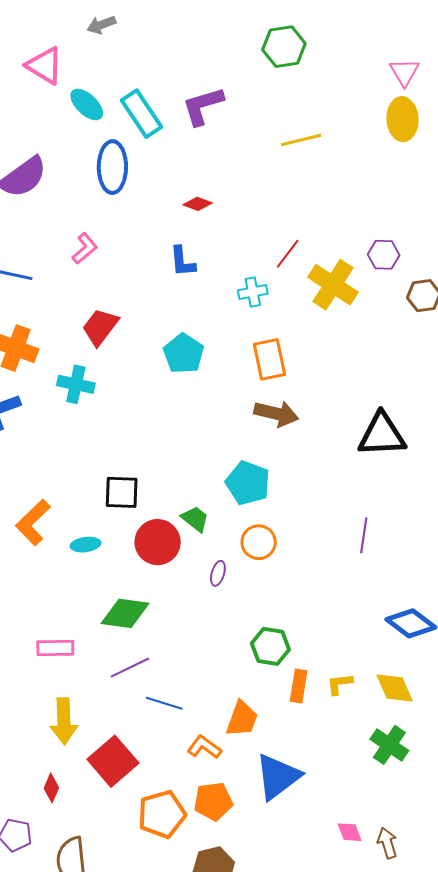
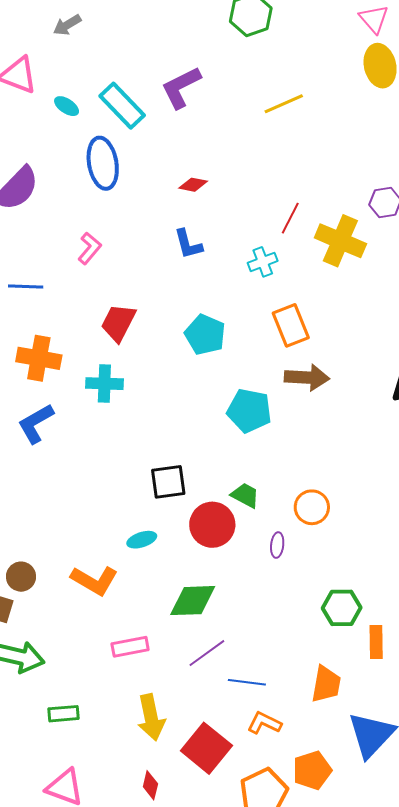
cyan ellipse: (87, 104) -> (67, 106), size x0.7
cyan pentagon: (248, 483) -> (249, 411), moved
orange L-shape: (33, 522) -> (94, 580), moved, turned -96
orange L-shape: (204, 747) -> (264, 723), moved

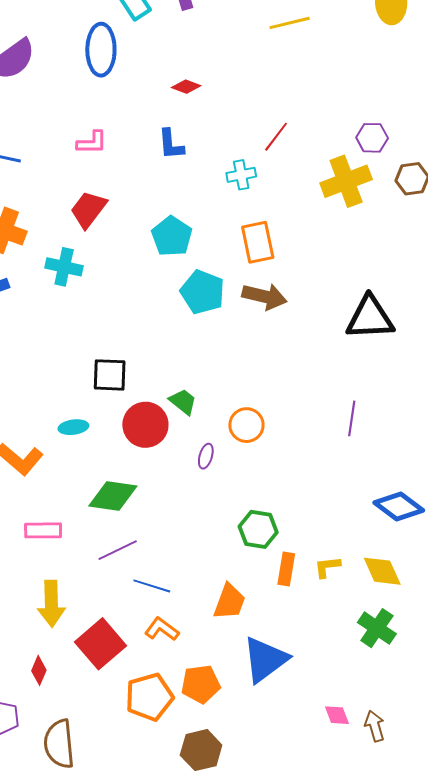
yellow cross: (340, 241) -> (346, 181), moved, turned 36
pink L-shape: (90, 248) -> (92, 142), moved, turned 40
cyan pentagon: (249, 411) -> (203, 292), moved

